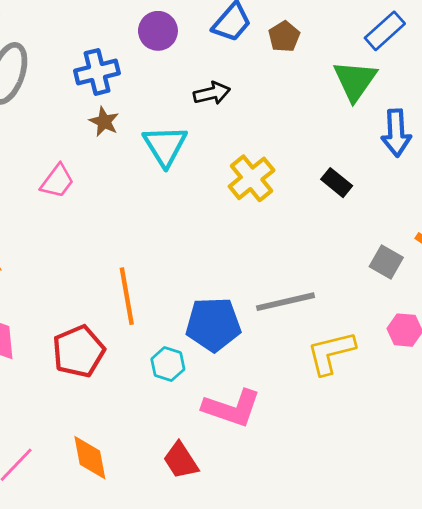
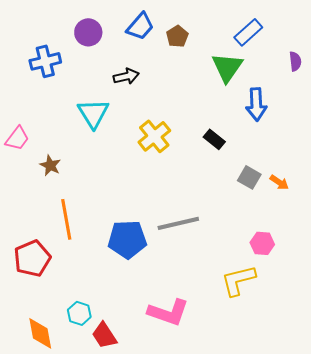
brown star: (104, 122) -> (50, 165), moved
gray square: (386, 262) -> (249, 177), moved
yellow L-shape: (331, 353) -> (238, 280), moved
cyan hexagon: (168, 364) -> (79, 313), moved
pink L-shape: (232, 408) -> (168, 312), moved

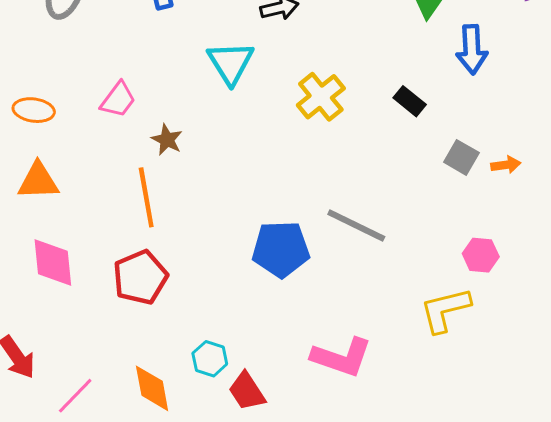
orange arrow: (279, 182) -> (506, 165), turned -42
orange line: (66, 219) -> (146, 197), moved
gray line: (178, 223) -> (356, 226), turned 39

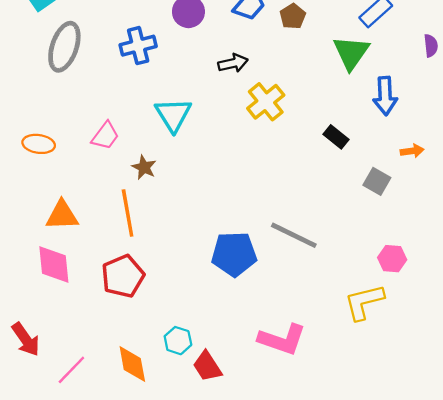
cyan triangle: (231, 63) -> (173, 115), moved
yellow cross: (321, 97) -> (266, 102), moved
orange arrow: (506, 165) -> (412, 151), moved
orange triangle: (38, 181) -> (62, 215), moved

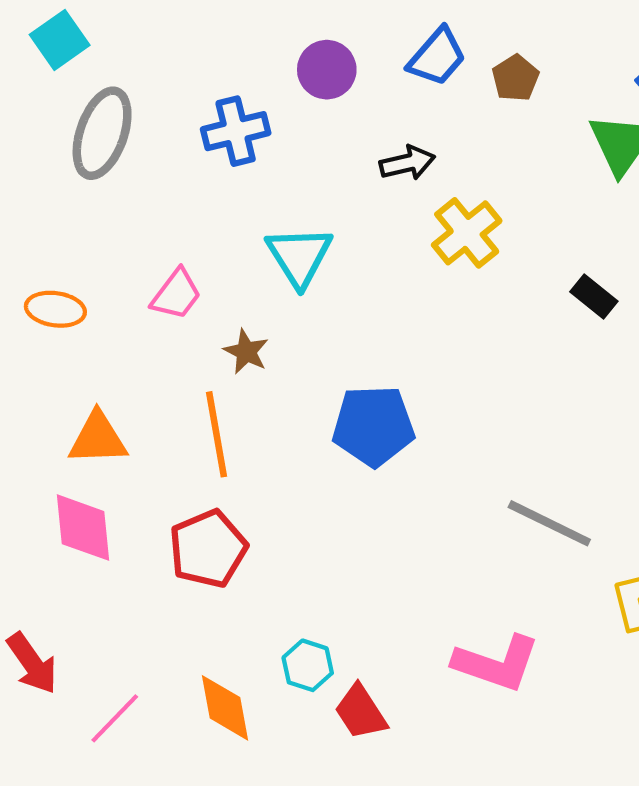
gray line: (294, 235) -> (549, 523), moved
blue pentagon: (234, 254) -> (373, 426), moved

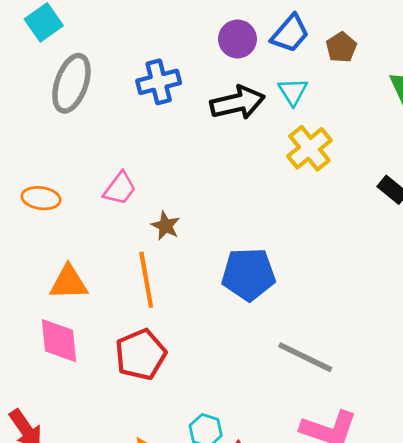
purple circle: (327, 70) -> (237, 39), moved
black arrow: (407, 163) -> (237, 103), moved, size x1.5
cyan triangle: (299, 256) -> (293, 92), moved, size x0.7
gray line: (549, 523) -> (305, 357), moved

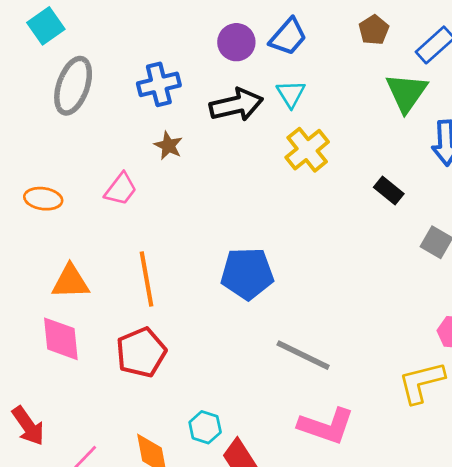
brown pentagon: (341, 47) -> (374, 30), moved
brown star: (166, 226) -> (168, 146), moved

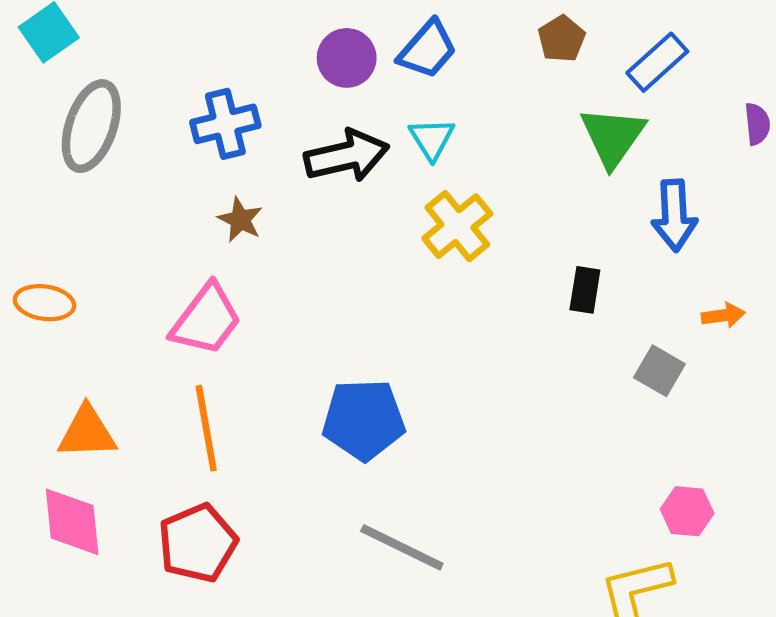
pink trapezoid: (121, 189) -> (206, 320), moved, size x1.4
black rectangle: (389, 191) -> (585, 290), turned 60
gray line: (303, 355) -> (402, 547), moved

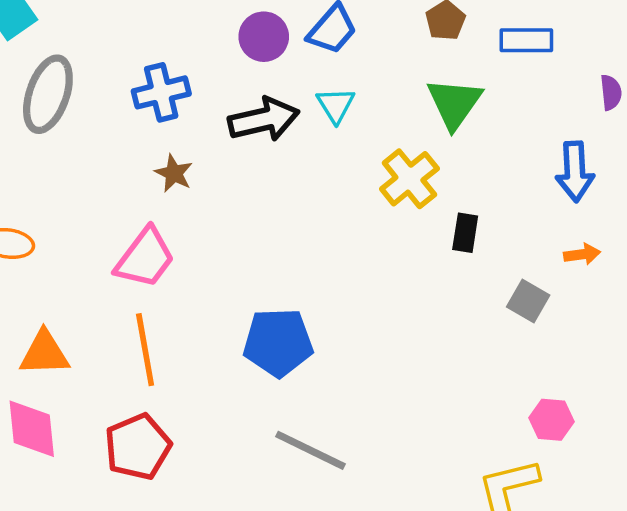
blue rectangle: (657, 62) -> (526, 40), turned 42
green triangle: (613, 137) -> (454, 103), moved
blue arrow: (674, 215) -> (575, 172), moved
yellow cross: (457, 226) -> (409, 179), moved

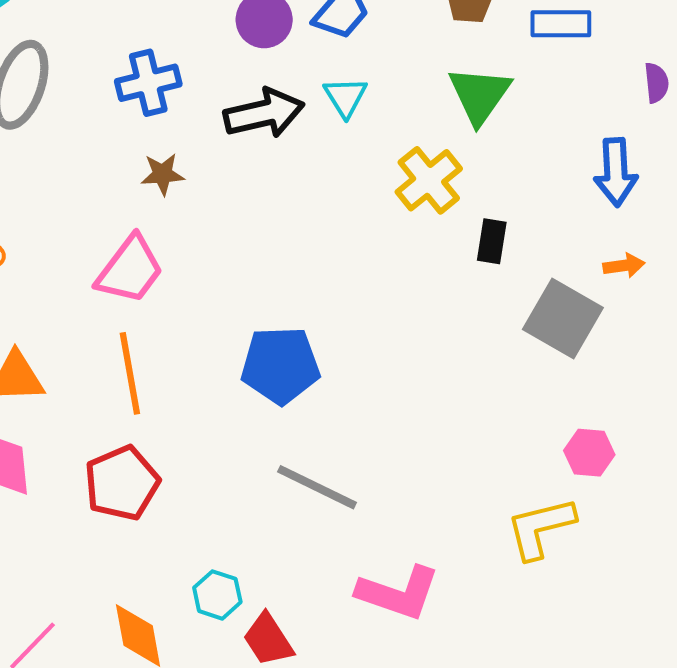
brown star: (174, 173) -> (162, 174), turned -30
gray square: (528, 301) -> (563, 318), size x1.6

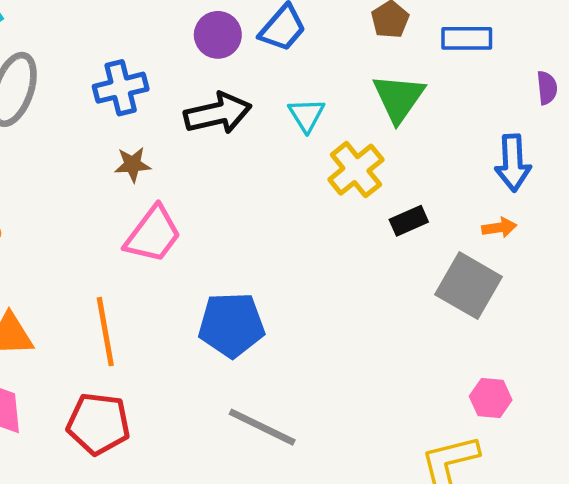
cyan triangle: (345, 97) -> (306, 115), moved
black rectangle: (492, 241) -> (409, 221), turned 57
orange arrow: (624, 266) -> (499, 228), moved
pink trapezoid: (130, 270) -> (153, 234), moved
red pentagon: (122, 483) -> (98, 424), turned 30

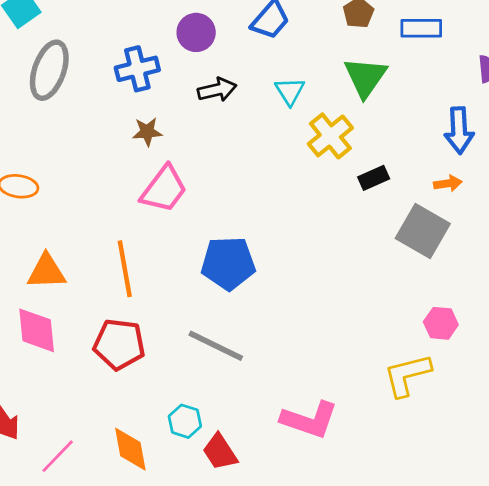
purple circle: (218, 35) -> (196, 32), moved
black arrow: (218, 113) -> (217, 90), size x0.7
gray line: (262, 427) -> (216, 346), moved

